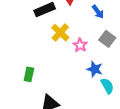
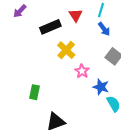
pink star: (80, 45) -> (82, 71), moved

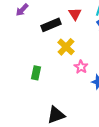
green rectangle: (35, 92) -> (36, 73), moved

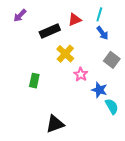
red triangle: (75, 14) -> (75, 20), turned 40

